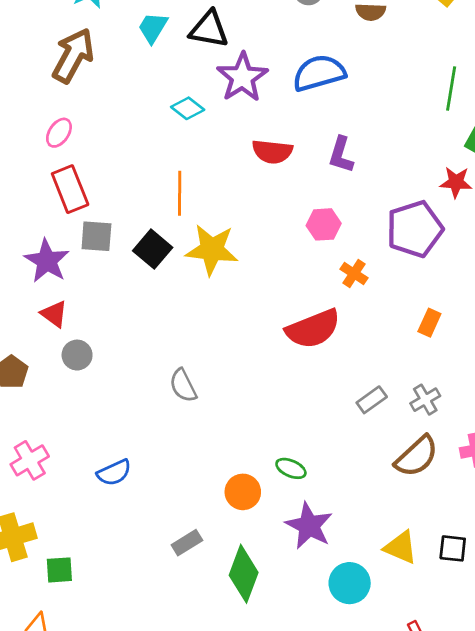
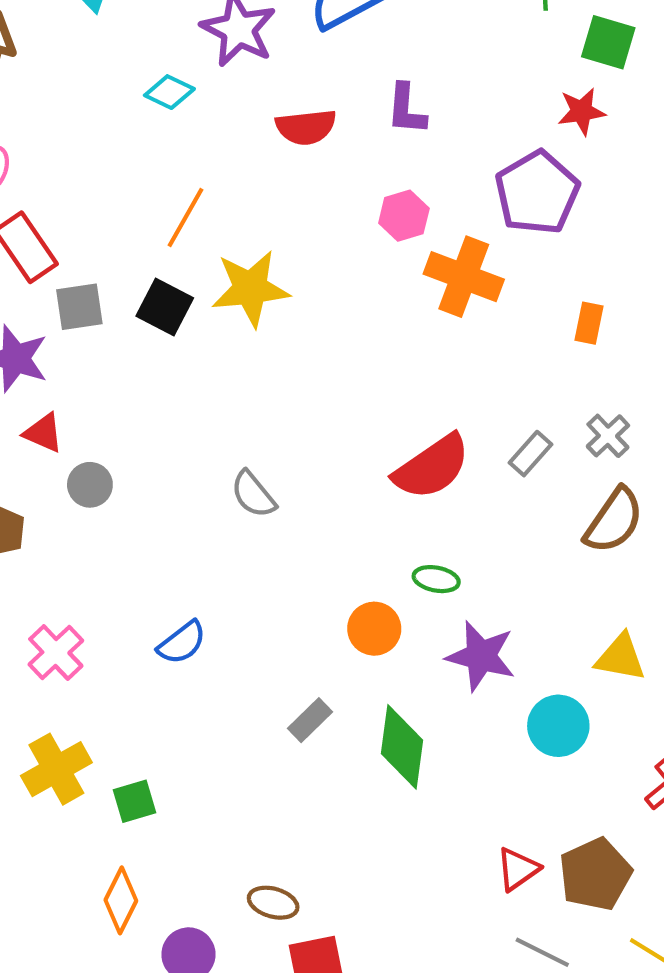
orange line: (180, 193) -> (185, 218), turned 42
orange cross: (354, 273) -> (464, 277), size x1.8
red semicircle: (313, 329) -> (432, 467), moved

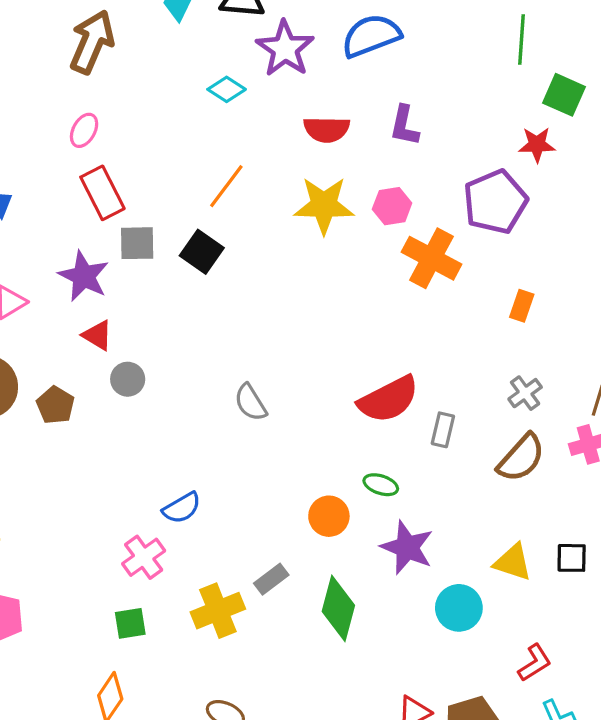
yellow star: (250, 288) -> (324, 205), moved
gray rectangle: (531, 454) -> (443, 430), moved, turned -36
pink cross: (56, 653) -> (144, 557), moved
yellow cross: (56, 769) -> (218, 611), moved

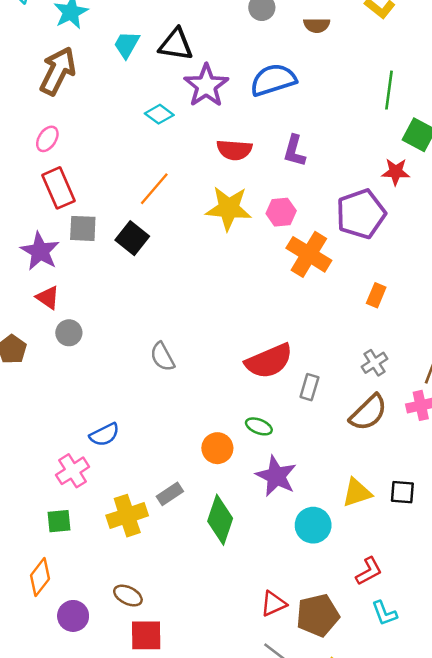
yellow triangle: (513, 562) -> (357, 493), turned -40

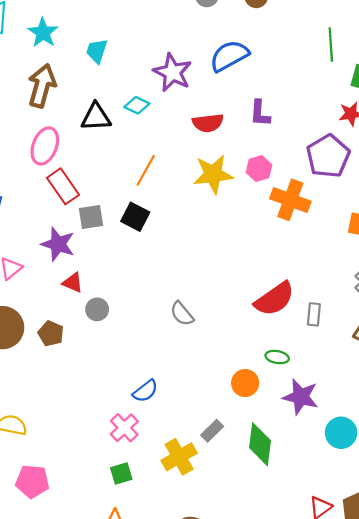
black triangle: (176, 45) -> (96, 117), moved
pink ellipse: (47, 139) -> (45, 146), size x1.6

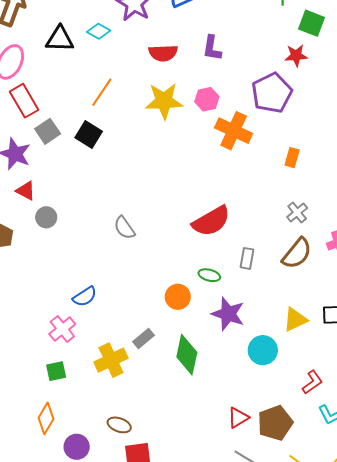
gray square: (91, 217) -> (48, 131), turned -30
gray rectangle: (314, 314) -> (247, 258), moved

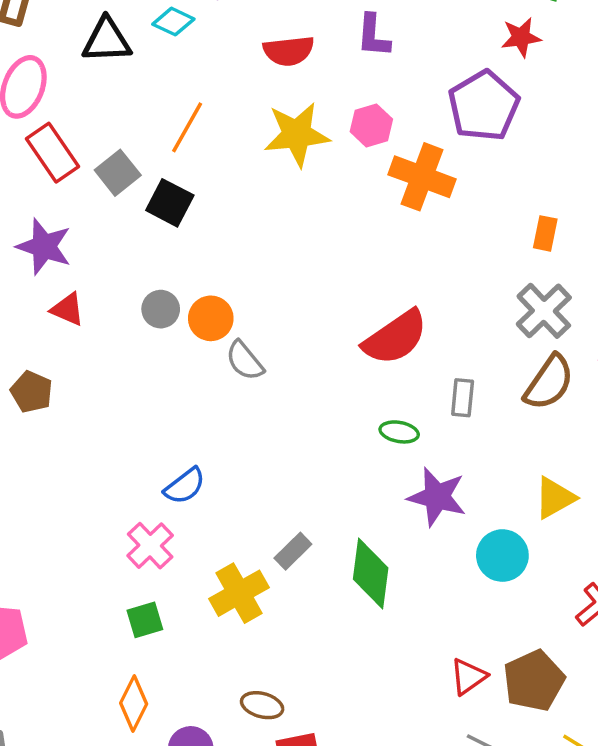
gray square: (48, 131) -> (118, 173), moved
orange rectangle: (292, 158) -> (545, 233), moved
gray cross: (297, 212) -> (544, 311), size x1.5
gray circle: (46, 217) -> (161, 309), moved
orange circle: (178, 297) -> (211, 318), moved

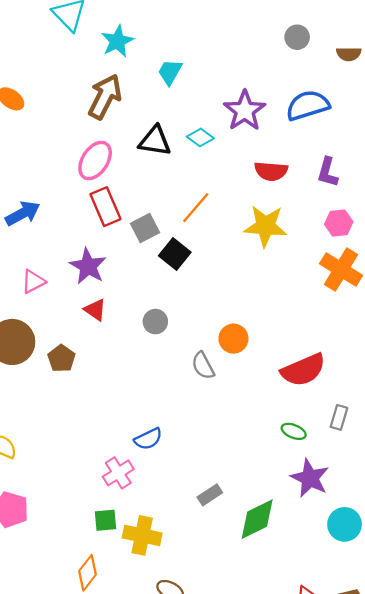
pink hexagon: (371, 125) -> (339, 223), moved
orange circle: (211, 318) -> (233, 339), moved
green diamond: (371, 573) -> (257, 519), turned 45
yellow cross: (239, 593) -> (142, 535), moved, turned 30

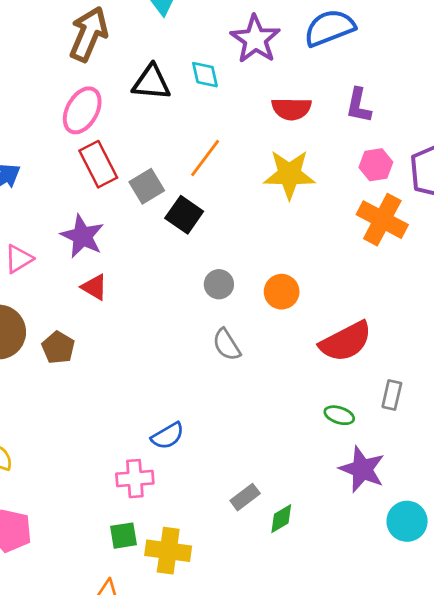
cyan diamond: (200, 137) -> (205, 75), turned 45
gray circle: (155, 322) -> (219, 284), moved
orange circle: (233, 339) -> (282, 292), moved
pink cross: (118, 473) -> (135, 479), turned 32
green diamond: (257, 519) -> (281, 519), moved, size x0.6

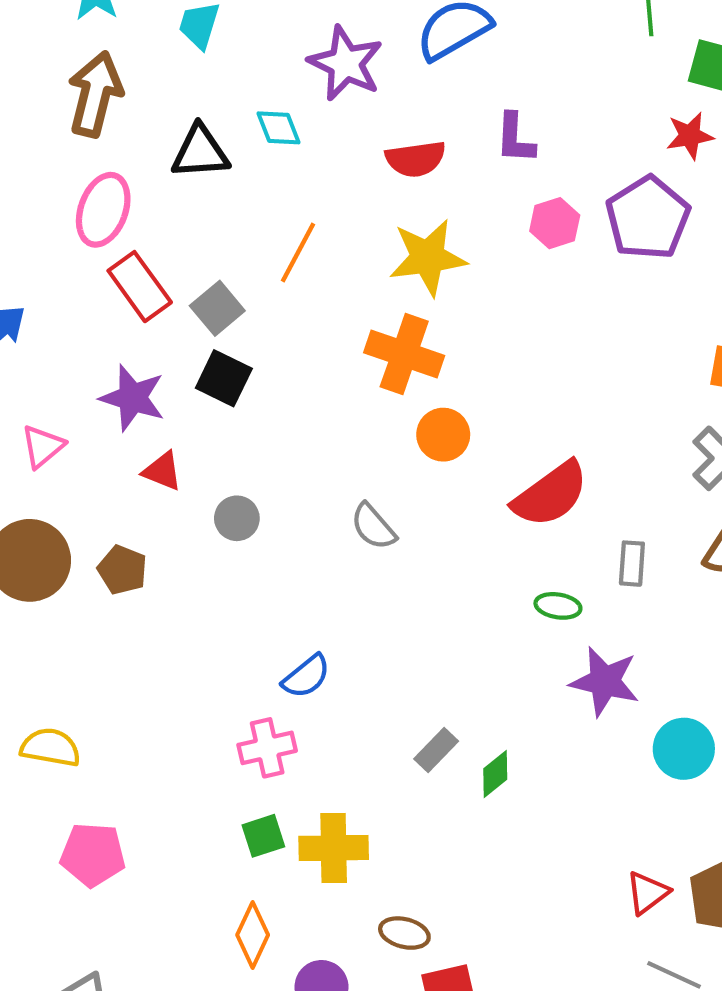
black square: (184, 215) -> (224, 378), moved
orange cross: (382, 220) -> (404, 354), moved
gray circle: (219, 284) -> (237, 518), moved

